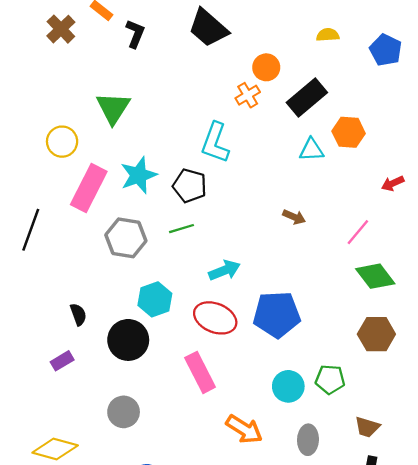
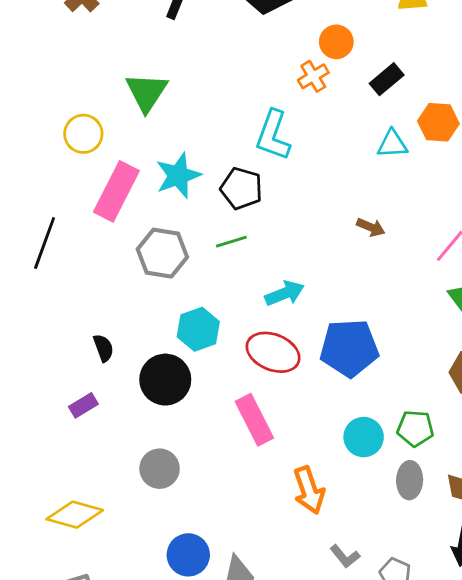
black rectangle: (307, 97) -> (387, 79), size x0.7
orange arrow: (244, 429) -> (309, 490), turned 39
gray ellipse: (308, 440) -> (410, 480), moved

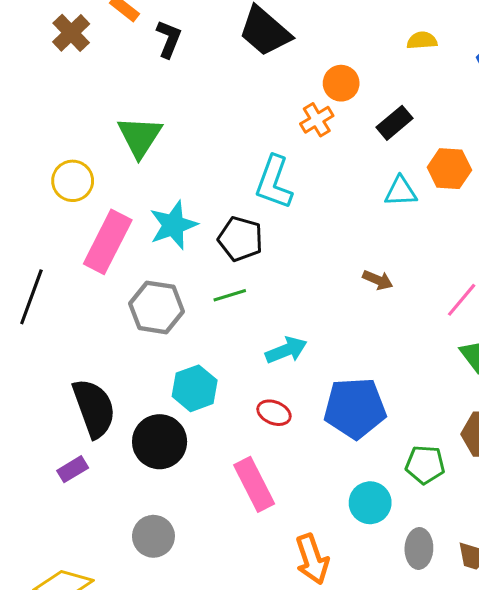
black semicircle: (103, 348) -> (94, 408), size x2.0
red ellipse: (273, 352) -> (274, 413), size x0.6
green pentagon: (415, 428) -> (425, 465), moved

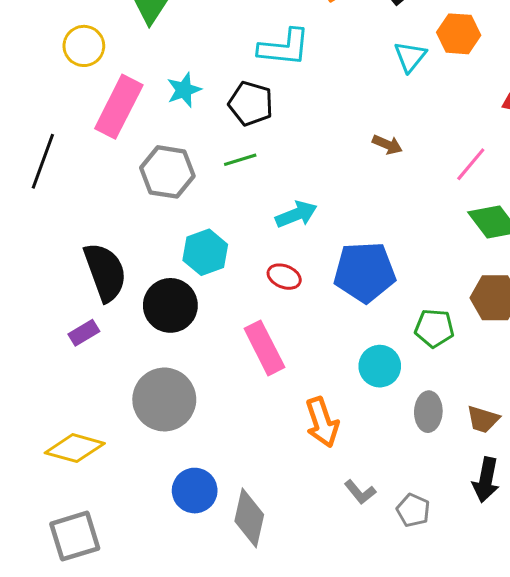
cyan L-shape: (274, 182) -> (284, 47), turned -104
cyan triangle: (401, 192) -> (410, 57), turned -48
cyan star: (173, 225) -> (184, 90), size x0.7
gray circle: (153, 536) -> (164, 399), size x1.5

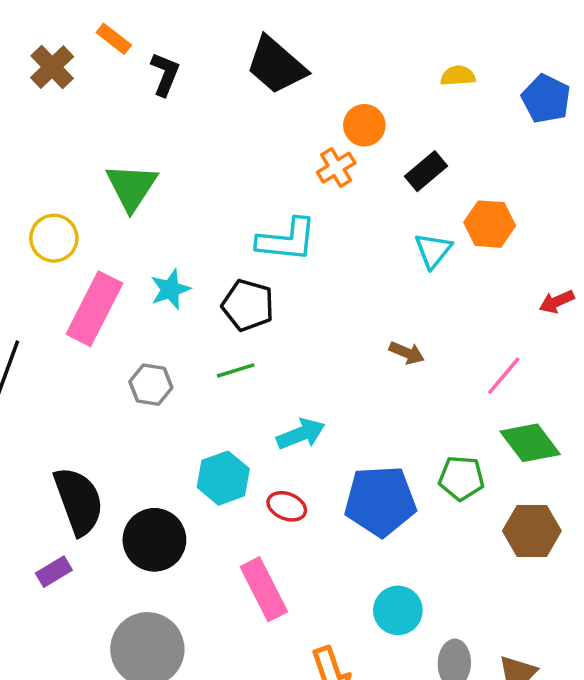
gray hexagon: (167, 172) -> (151, 385), size x0.7
cyan hexagon: (205, 252) -> (223, 478), moved
green pentagon: (434, 328) -> (461, 478), moved

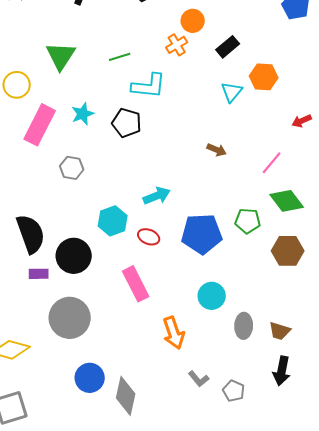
green line: (236, 370) -> (120, 57), moved
purple rectangle: (54, 572) -> (39, 274), moved, turned 30

